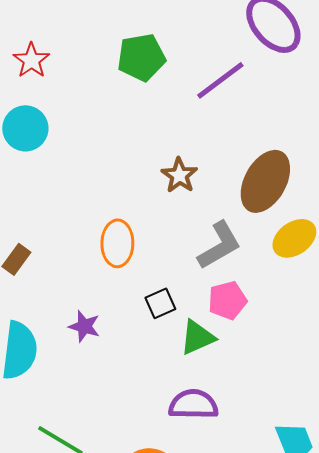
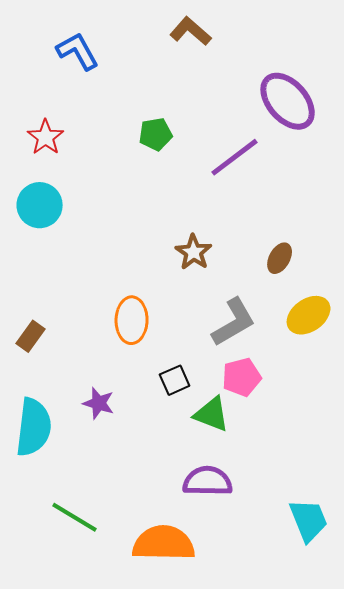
green pentagon: (141, 57) -> (156, 134), size x0.7
brown ellipse: (265, 181) -> (280, 258), size x0.5
green triangle: (197, 337) -> (212, 414), turned 45

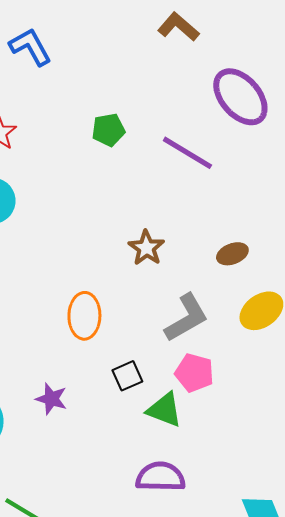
brown L-shape: (191, 31) -> (178, 27), moved
purple line: (235, 157) -> (187, 153), turned 68
brown ellipse: (280, 258) -> (232, 254), turned 40
pink pentagon: (242, 377) -> (194, 373), turned 30

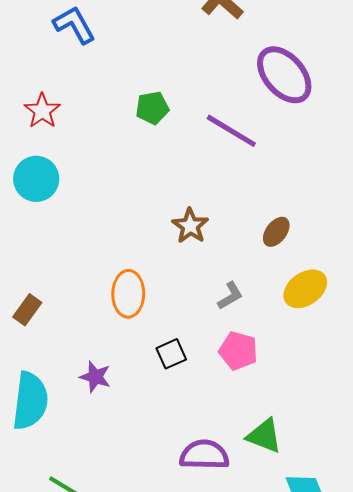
brown ellipse: (232, 254) -> (276, 232), turned -32
gray L-shape: (186, 318) -> (230, 296), size x0.6
green triangle: (164, 410) -> (264, 436), moved

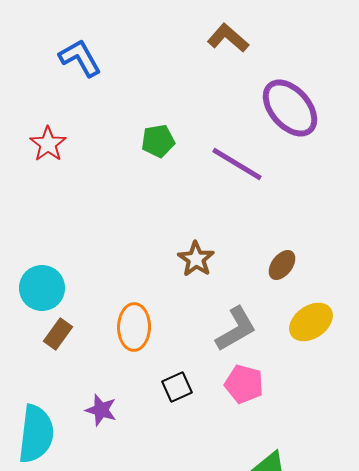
cyan circle: (36, 179) -> (42, 288), moved
gray L-shape: (230, 296) -> (236, 329), size x1.6
brown rectangle: (27, 310) -> (58, 334), moved

